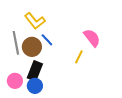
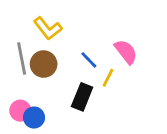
blue line: (47, 40) -> (89, 60), moved
black rectangle: (35, 71) -> (82, 97), moved
blue circle: (35, 86) -> (34, 118), moved

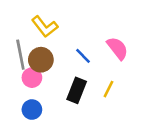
yellow line: (108, 78) -> (109, 89), moved
pink circle: (20, 111) -> (32, 78), moved

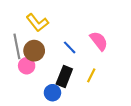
blue circle: (32, 110) -> (52, 93), moved

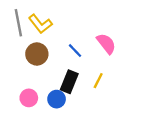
gray line: (17, 46) -> (18, 23), moved
pink circle: (27, 66) -> (29, 98), moved

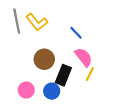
pink semicircle: (106, 44) -> (83, 57), moved
blue line: (75, 51) -> (76, 33), moved
brown circle: (37, 54) -> (44, 59), moved

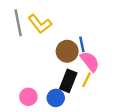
blue line: (76, 33) -> (82, 44), moved, turned 32
brown circle: (44, 59) -> (67, 51), moved
yellow line: (90, 74) -> (86, 80), moved

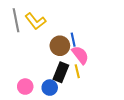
yellow line: (86, 80) -> (77, 71), turned -40

